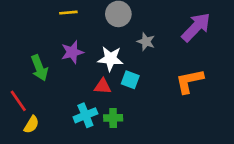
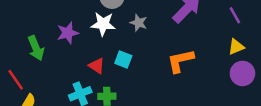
white star: (110, 59) -> (103, 24), moved
red triangle: (103, 86) -> (97, 66), turned 30

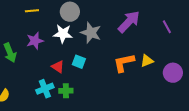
gray star: (139, 23) -> (91, 33), size x1.5
yellow triangle: (236, 47) -> (147, 61), moved

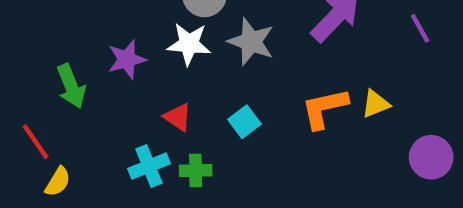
cyan square: (79, 62) -> (244, 122), moved, turned 32
purple circle: (173, 73) -> (431, 157), moved

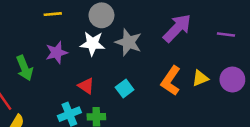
purple line: (420, 28) -> (226, 35), turned -54
orange L-shape: (324, 108) -> (171, 81), turned -44
purple circle: (431, 157) -> (232, 79), moved

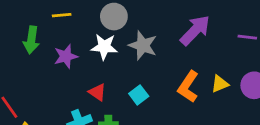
green arrow: (24, 68) -> (31, 40), moved, turned 30

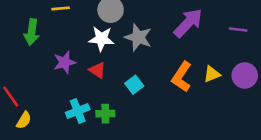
purple star: (66, 56) -> (65, 62), moved
red triangle: (97, 92) -> (97, 70), moved

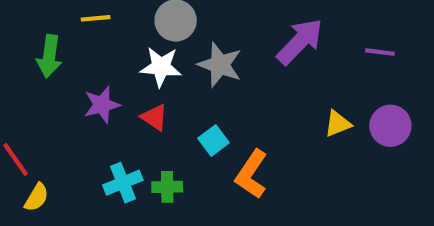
orange L-shape: (182, 77) -> (251, 174), moved

